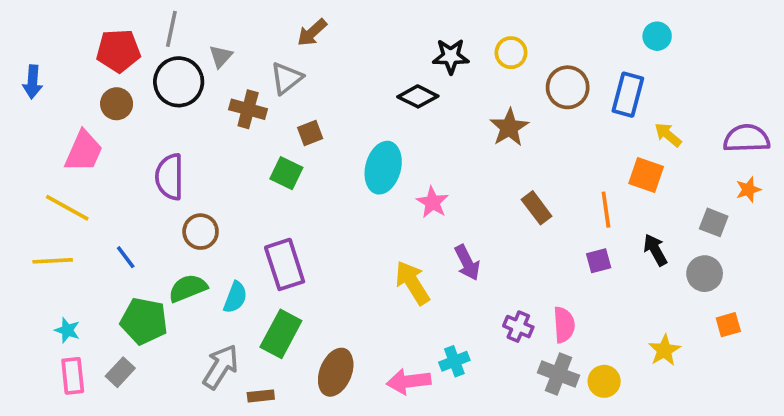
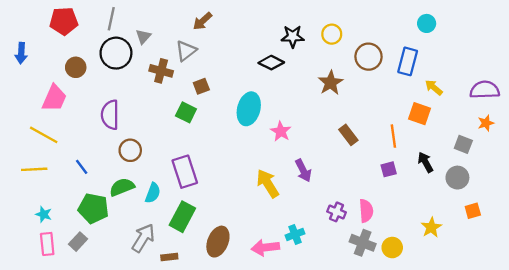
red pentagon: (118, 51) -> (64, 21), moved

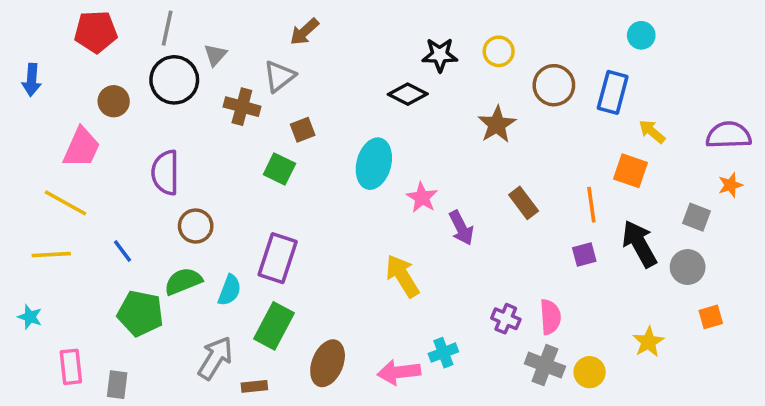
black arrow: (425, 162) -> (639, 244), size x1.5
purple arrow: (303, 170) -> (461, 228), moved
purple rectangle: (185, 172) -> (278, 258), turned 36
cyan star: (44, 214) -> (30, 317), moved
gray rectangle: (78, 242) -> (117, 385), moved, turned -36

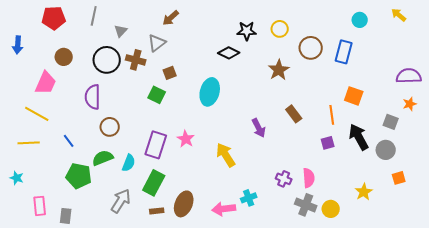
black circle: (174, 80) -> (107, 60), moved
yellow arrow: (652, 132) -> (399, 15), moved
pink star: (422, 197) -> (186, 139), moved
brown rectangle: (254, 386) -> (157, 211), moved

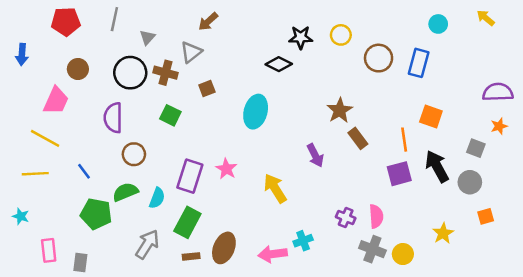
brown star: (279, 70) -> (340, 110), moved
green square: (157, 95) -> (170, 115), moved
purple square: (328, 143) -> (399, 174), size x1.5

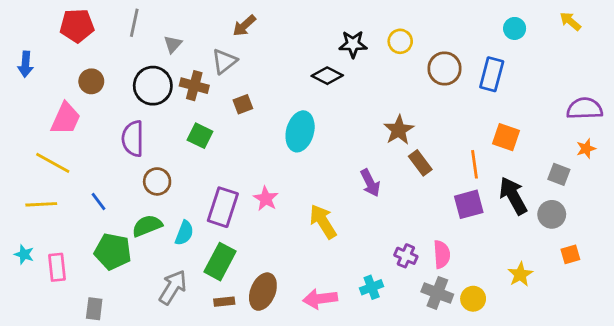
cyan cross: (303, 241) -> (372, 287), moved
pink rectangle: (49, 250) -> (57, 267), moved

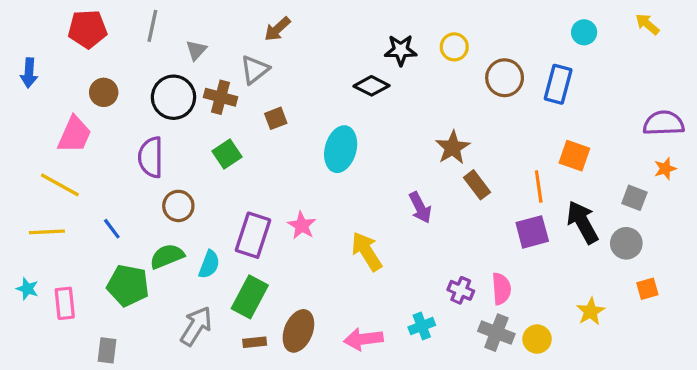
green square: (200, 136) -> (227, 154), turned 30

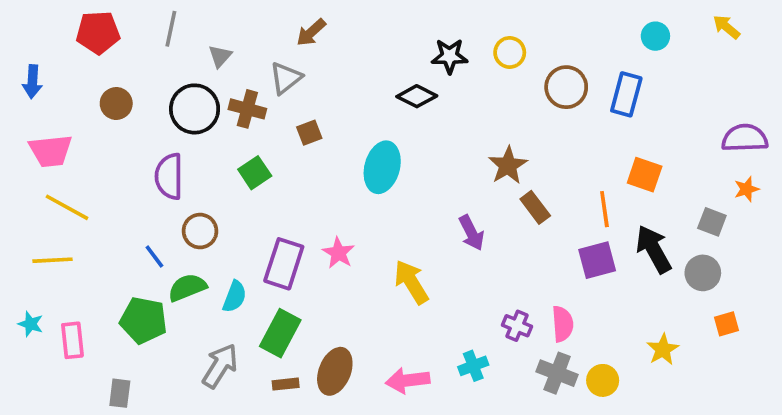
pink trapezoid: (74, 135) -> (51, 151), moved, turned 60
blue line: (112, 229) -> (154, 257), moved

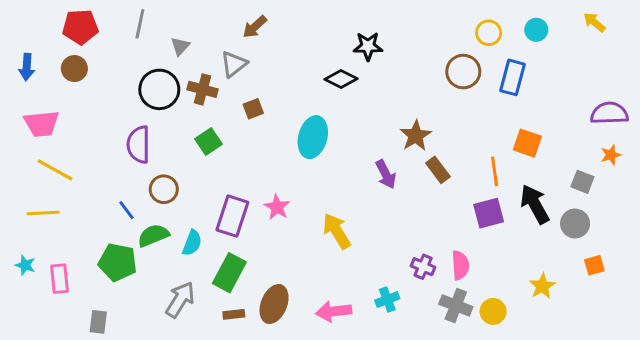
yellow circle: (510, 52) -> (489, 33), moved
brown circle: (116, 103) -> (74, 69), moved
purple arrow: (471, 233) -> (386, 174), moved

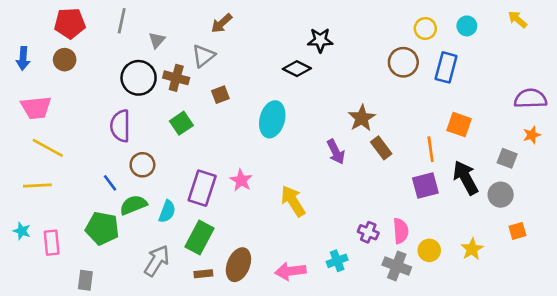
yellow circle: (493, 311) -> (429, 250), moved

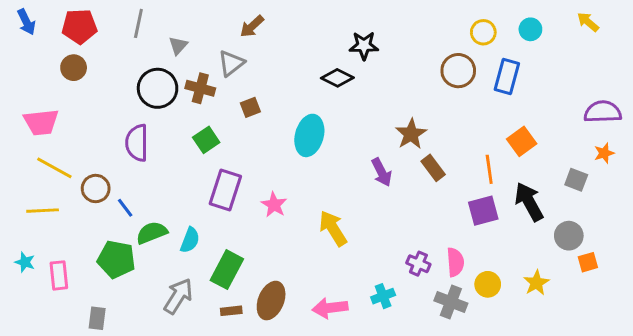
blue arrow: (23, 58) -> (26, 22), moved, turned -30
orange square: (459, 125) -> (522, 141), turned 35
brown circle: (142, 165) -> (96, 189), moved
purple rectangle: (202, 188) -> (225, 190), moved
gray circle: (501, 195) -> (569, 236), moved

